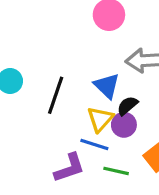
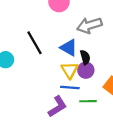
black line: (56, 95) -> (34, 43), moved, turned -35
black semicircle: (127, 106) -> (85, 57), turned 128

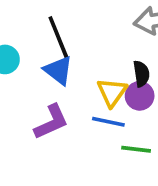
blue triangle: (69, 48) -> (58, 70), moved
purple L-shape: (57, 107) -> (51, 122), moved

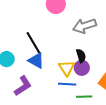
purple L-shape: (51, 122) -> (23, 86), moved

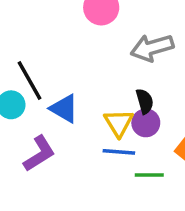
black line: (33, 43) -> (29, 81), moved

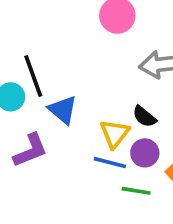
black semicircle: (145, 101) -> (144, 117), turned 135
purple circle: (146, 123) -> (145, 153), moved

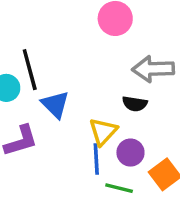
black semicircle: (144, 117) -> (135, 104), moved, turned -35
blue line: (110, 163) -> (96, 159), turned 68

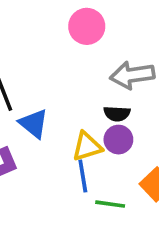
yellow triangle: (103, 132) -> (87, 146), turned 36
purple circle: (130, 153) -> (118, 140), moved

